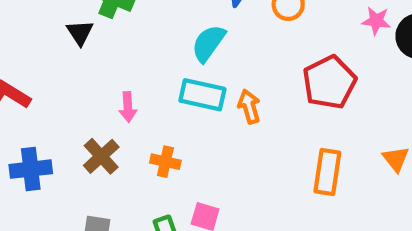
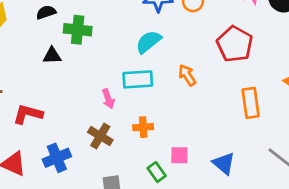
black triangle: (80, 33) -> (52, 56), moved, turned -42
cyan semicircle: (208, 43) -> (148, 42), turned 32
cyan rectangle: (202, 95) -> (138, 79), moved

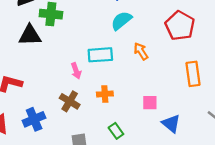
cyan semicircle: (148, 42) -> (121, 21), moved
black triangle: (52, 56) -> (30, 35), size x1.5
pink square: (179, 155) -> (150, 103), moved

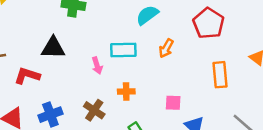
black triangle: (30, 35) -> (53, 48), moved
orange arrow: (141, 51) -> (166, 48), turned -120
brown cross: (70, 101) -> (94, 110), moved

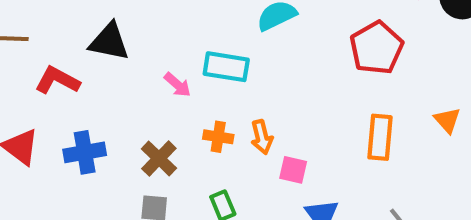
orange arrow: (166, 48) -> (262, 137), moved, turned -54
pink arrow: (97, 66) -> (177, 85), turned -42

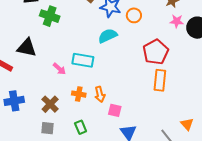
orange triangle: (447, 120) -> (187, 124), moved
orange rectangle: (380, 137) -> (160, 80), moved

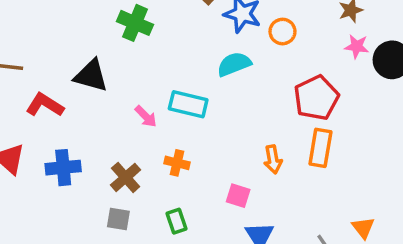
orange arrow: (100, 94) -> (273, 159), moved

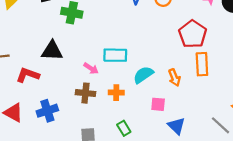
cyan semicircle: (234, 64) -> (143, 75), moved
brown cross: (126, 177) -> (85, 93), moved, turned -30

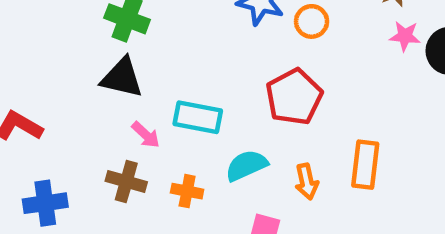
red pentagon: (193, 34) -> (294, 97), moved
black triangle: (52, 51) -> (122, 78), moved

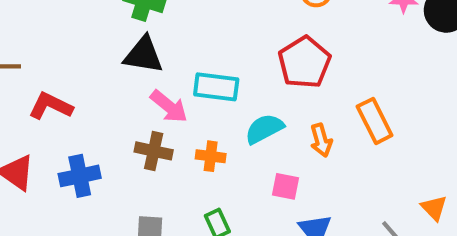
pink arrow: (146, 135) -> (169, 106), size x1.4
orange rectangle: (365, 165) -> (375, 121), turned -30

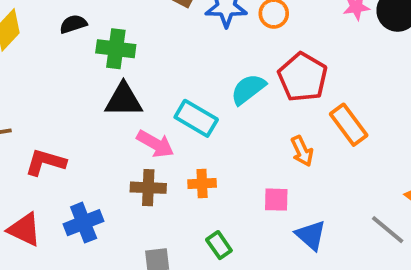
red pentagon: (304, 62) -> (303, 77), moved
cyan rectangle: (216, 87) -> (196, 118), turned 33
cyan semicircle: (264, 129) -> (248, 89), moved

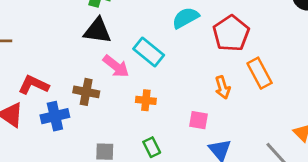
cyan semicircle: (248, 89) -> (186, 18), moved
red L-shape: (45, 162) -> (34, 85), moved
brown cross: (148, 188) -> (86, 92), moved

